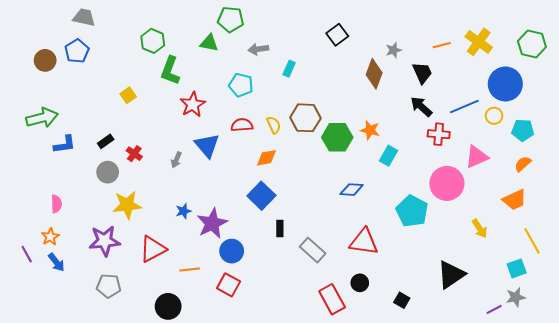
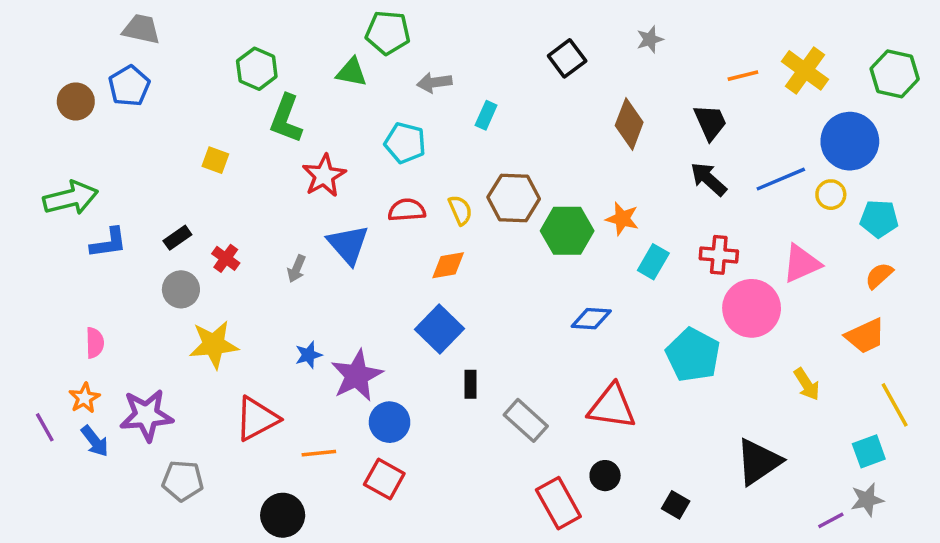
gray star: (394, 50) -> (650, 39), moved
yellow square: (128, 95) -> (215, 160), turned -35
red cross: (439, 134) -> (719, 255), moved
purple star: (105, 241) -> (146, 415), moved

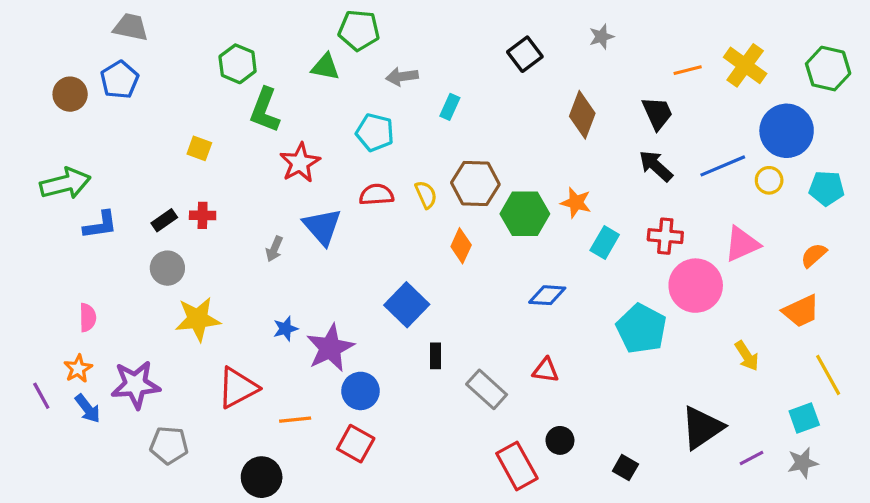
cyan pentagon: (879, 219) -> (827, 188), moved
red cross: (226, 258) -> (203, 215), moved, turned -35
orange diamond: (448, 265) -> (461, 246), moved, turned -56
red triangle: (612, 407) -> (546, 370), moved, size x0.6
purple line: (831, 520) -> (751, 458), moved

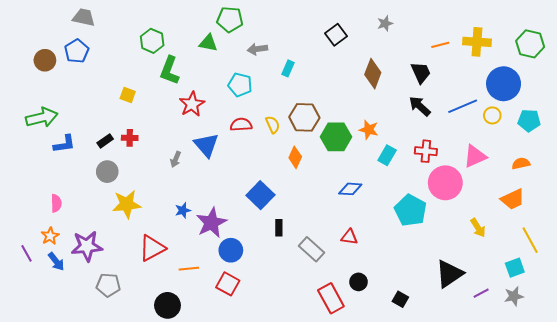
yellow cross: (745, 65) -> (477, 42), turned -32
orange semicircle: (814, 255) -> (521, 163), turned 30

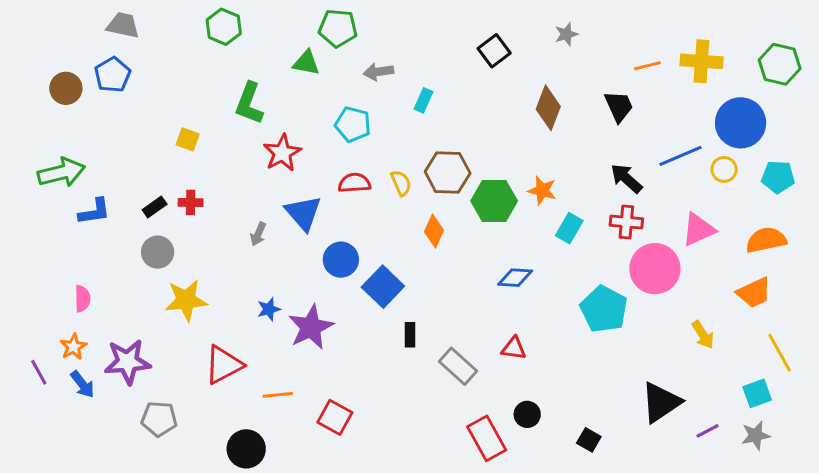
green hexagon: (152, 41) -> (224, 27), moved
black arrow: (420, 106) -> (626, 178), moved
orange semicircle: (521, 163) -> (766, 240), size x1.5
blue circle: (231, 250) -> (341, 260), moved

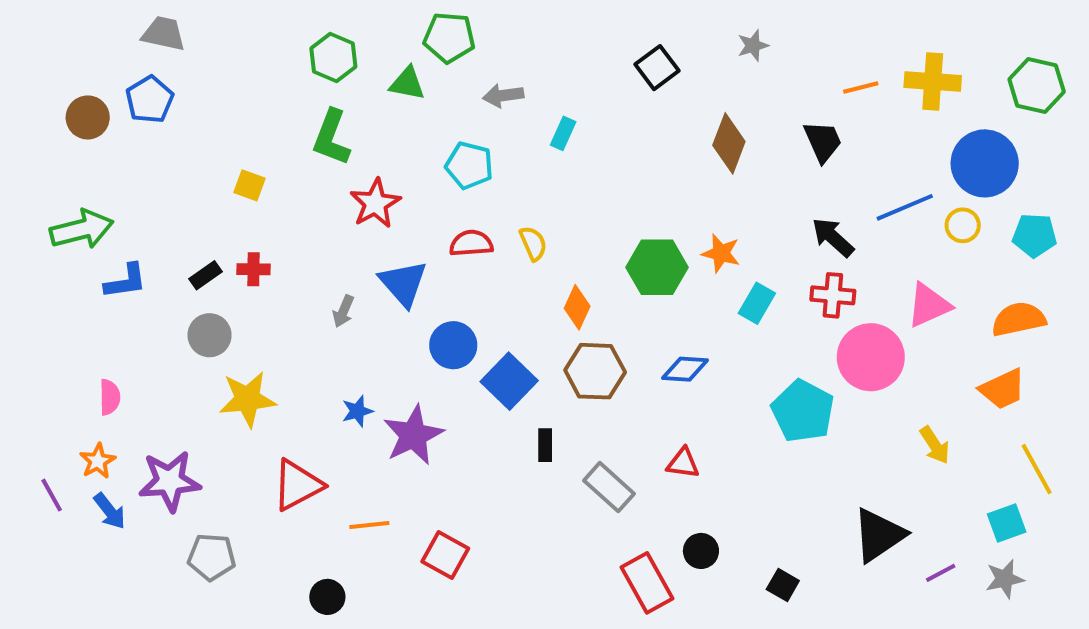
green hexagon: (224, 27) -> (333, 58), moved
brown hexagon: (448, 172) -> (595, 371), moved
black circle: (246, 449) -> (327, 597), size x0.7

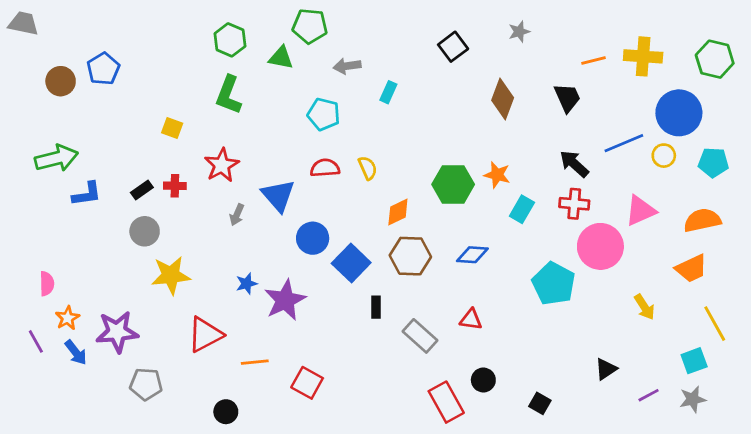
gray trapezoid: (164, 34) -> (23, 23), moved
red star: (375, 203) -> (222, 165), moved
orange diamond: (577, 307) -> (398, 212), turned 40
pink semicircle: (110, 397) -> (47, 284), moved
black triangle: (879, 535) -> (606, 369), size x0.6

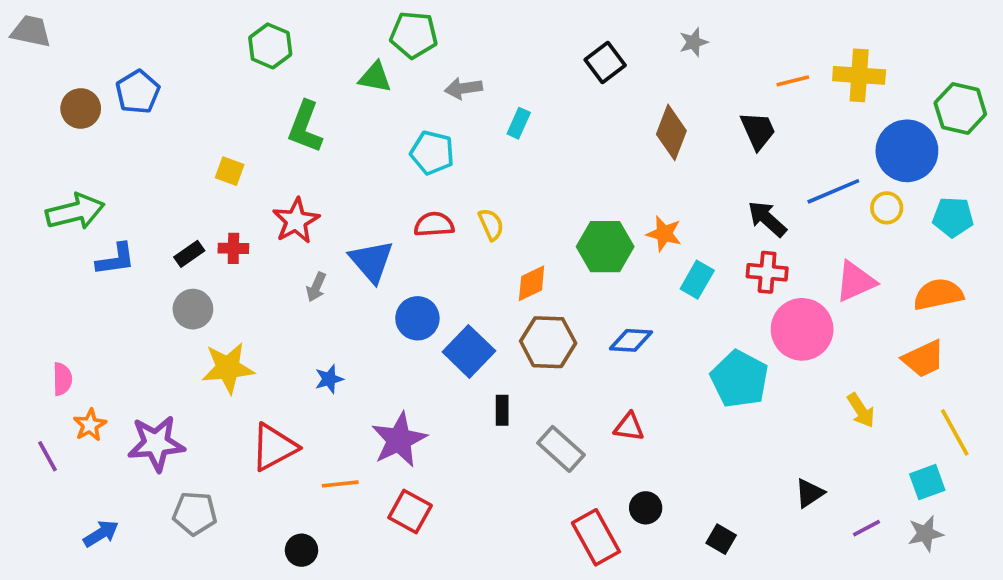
green hexagon: (230, 40) -> (270, 46), moved
green hexagon: (715, 59) -> (960, 108), moved
purple star: (285, 300) -> (399, 440), moved
blue arrow: (76, 352) -> (101, 534), moved, turned -84

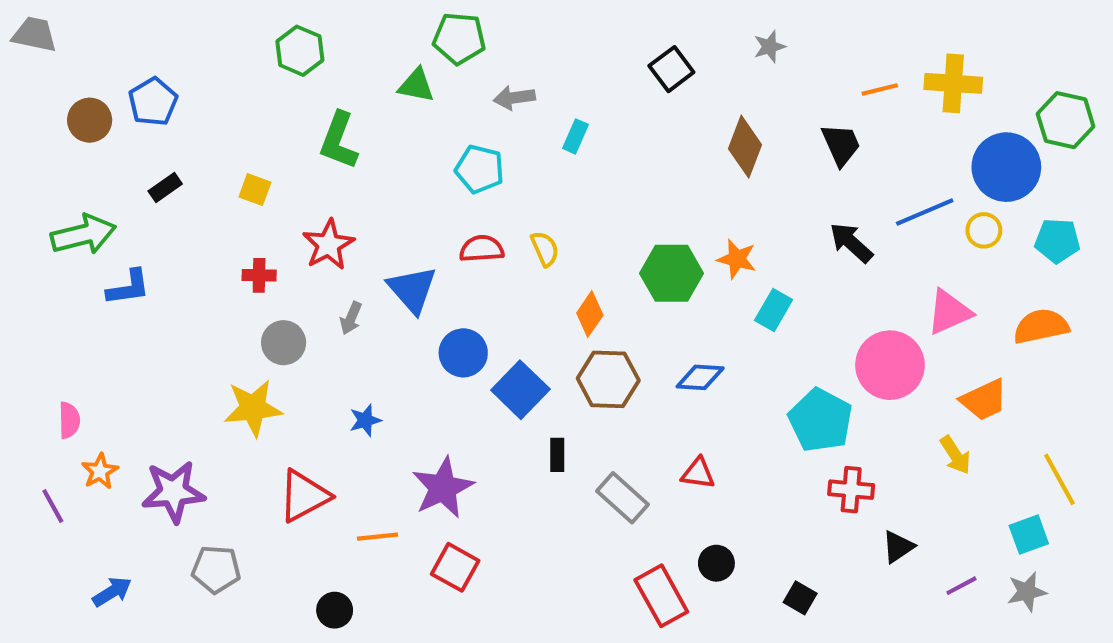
black rectangle: (189, 254) -> (165, 188), moved
red cross: (767, 272) -> (851, 490), moved
orange diamond: (532, 283) -> (590, 314), turned -30
gray circle: (193, 309) -> (284, 343), moved
orange trapezoid: (924, 359) -> (984, 400), moved

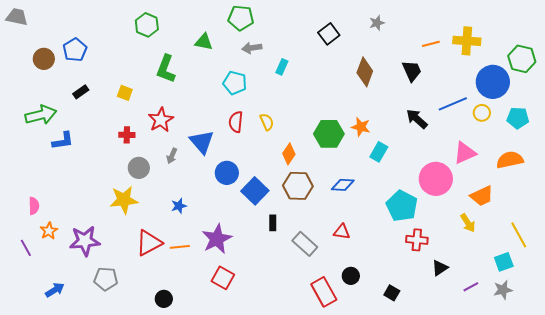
green pentagon: (459, 38) -> (241, 18), moved
red semicircle: (482, 249) -> (236, 122), turned -80
orange line: (377, 537) -> (180, 247), moved

